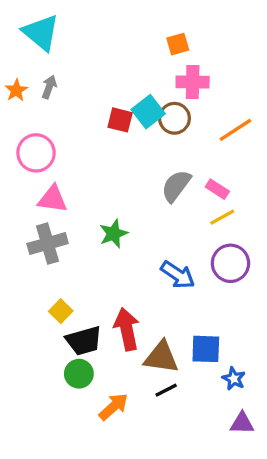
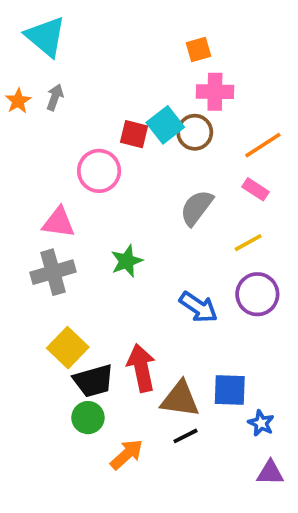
pink circle: (36, 153) -> (99, 171), moved
pink rectangle: (217, 189) -> (255, 189), moved
yellow square: (61, 311) -> (68, 348), size x1.5

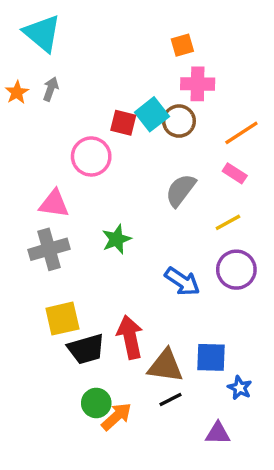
yellow square: (68, 348) -> (62, 319), turned 33
green circle: (88, 418) -> (96, 403), moved
purple triangle: (270, 473) -> (218, 433), moved

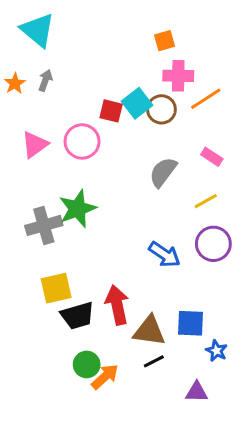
orange line: (241, 133) -> (206, 99), moved
pink triangle: (54, 204) -> (35, 145), moved, turned -44
green star: (116, 239) -> (77, 209), moved, size x1.4

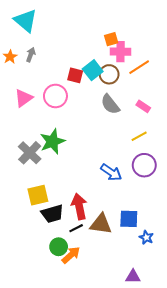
orange square: (165, 41) -> (111, 39), moved
gray semicircle: (163, 172) -> (110, 104), moved, turned -75
gray cross: (44, 225) -> (30, 153), turned -30
black line: (154, 361) -> (76, 228), moved
purple triangle: (197, 392) -> (133, 277), moved

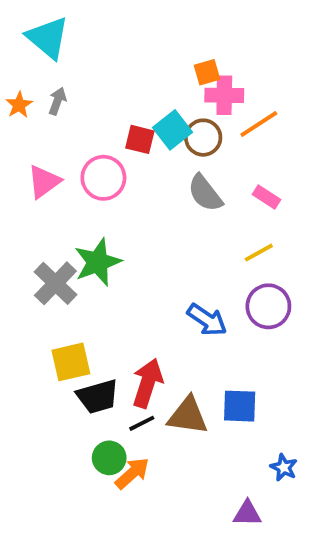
red arrow: (79, 206) -> (148, 383), turned 30
blue star: (146, 237) -> (284, 467), moved

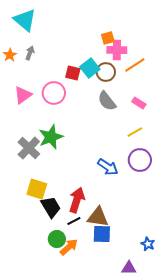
yellow square: (71, 362) -> (37, 189), turned 30
black trapezoid: (98, 396) -> (51, 207), turned -105
blue square: (240, 406) -> (102, 234), moved

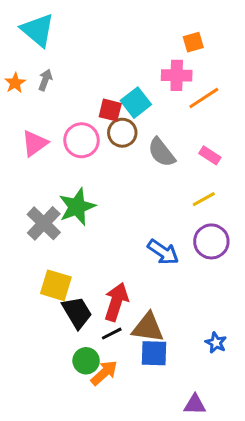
orange square: (108, 38) -> (193, 42), moved
brown circle: (106, 72) -> (122, 133), moved
blue star: (148, 244) -> (216, 343), moved

